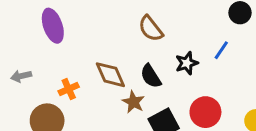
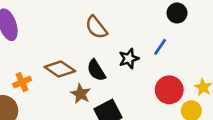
brown diamond: (110, 75) -> (60, 69), turned -32
red circle: (205, 112) -> (169, 90), moved

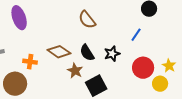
black star: (129, 59) -> (112, 54), moved
orange cross: (22, 82) -> (30, 62), turned 32

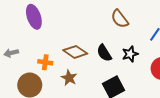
brown semicircle: (87, 20) -> (120, 19), moved
brown star: (75, 71) -> (69, 78), moved

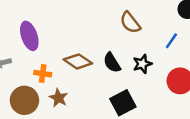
purple ellipse: (34, 17) -> (29, 36), moved
brown star: (69, 78) -> (58, 98), moved

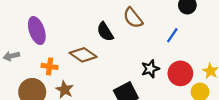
black semicircle: (112, 63) -> (105, 32), moved
black star: (142, 64) -> (150, 69), moved

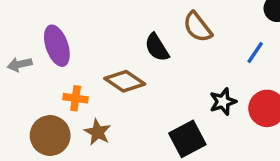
gray arrow: (11, 56) -> (20, 64), moved

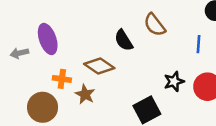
blue line: (255, 52) -> (198, 44), turned -30
brown star: (98, 132) -> (85, 94), moved

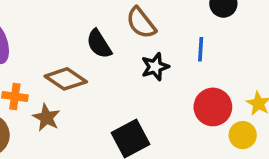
black star: (174, 82) -> (155, 67), moved

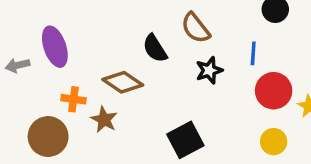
red circle: (213, 107) -> (274, 91), moved
yellow circle: (243, 135) -> (274, 142), moved

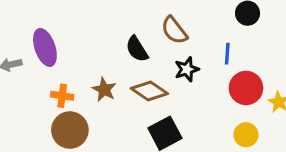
brown diamond: (123, 82) -> (149, 91), moved
brown star: (104, 120) -> (104, 90), moved
brown circle: (48, 137) -> (70, 130), moved

